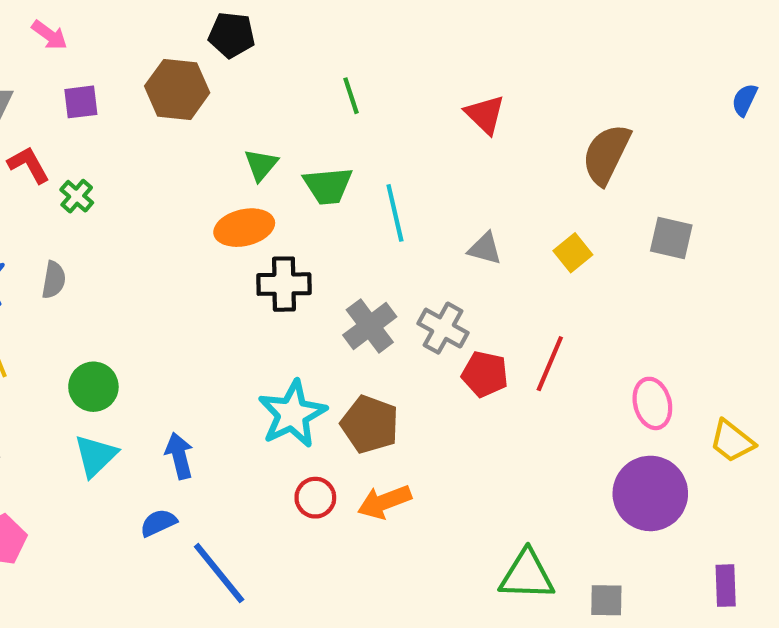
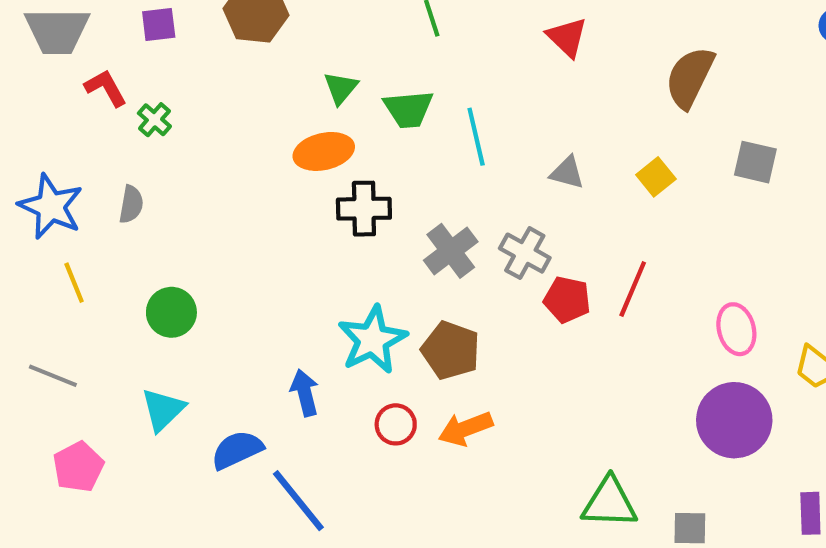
cyan triangle: (96, 456) -> (163, 410), moved
blue arrow: (179, 456) -> (305, 393), moved
blue semicircle: (158, 523) -> (237, 450), size x1.4

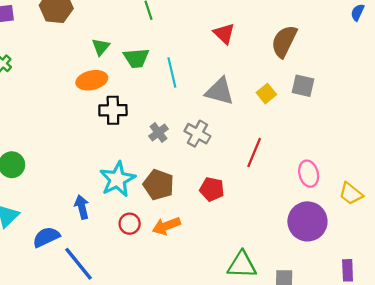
red triangle: (567, 37) -> (224, 34), moved
gray square: (755, 162) -> (303, 86), moved
gray triangle: (567, 173) -> (220, 91), size x1.6
gray cross: (451, 251) -> (159, 132), size x0.7
red pentagon: (567, 300) -> (212, 189), moved

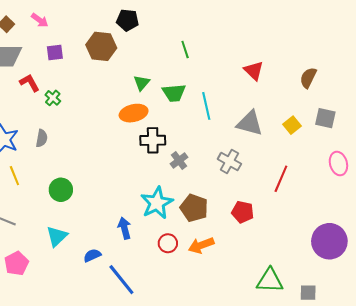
brown semicircle: (284, 41) -> (308, 78), size x0.7
gray cross: (159, 132) -> (179, 160), moved
pink ellipse: (309, 174) -> (338, 164), moved
blue semicircle: (46, 237) -> (92, 255), size x0.7

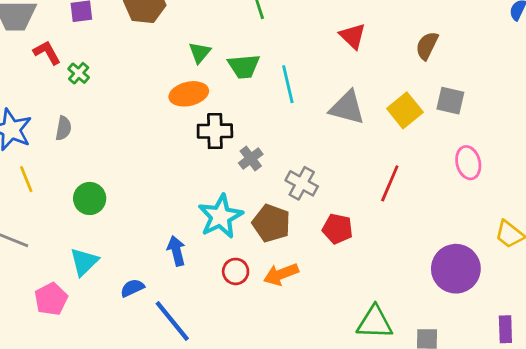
yellow square: (292, 125) -> (405, 110), size x1.4
gray cross: (229, 161) -> (302, 183), moved
pink pentagon: (16, 263) -> (51, 299), moved

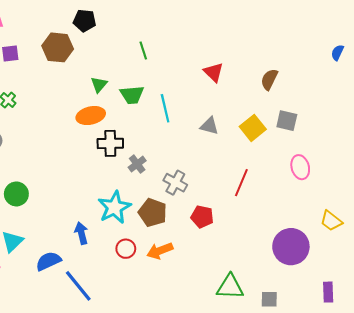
gray triangle: (347, 108) -> (209, 126), size x0.7
blue semicircle: (132, 288) -> (48, 261), size x1.4

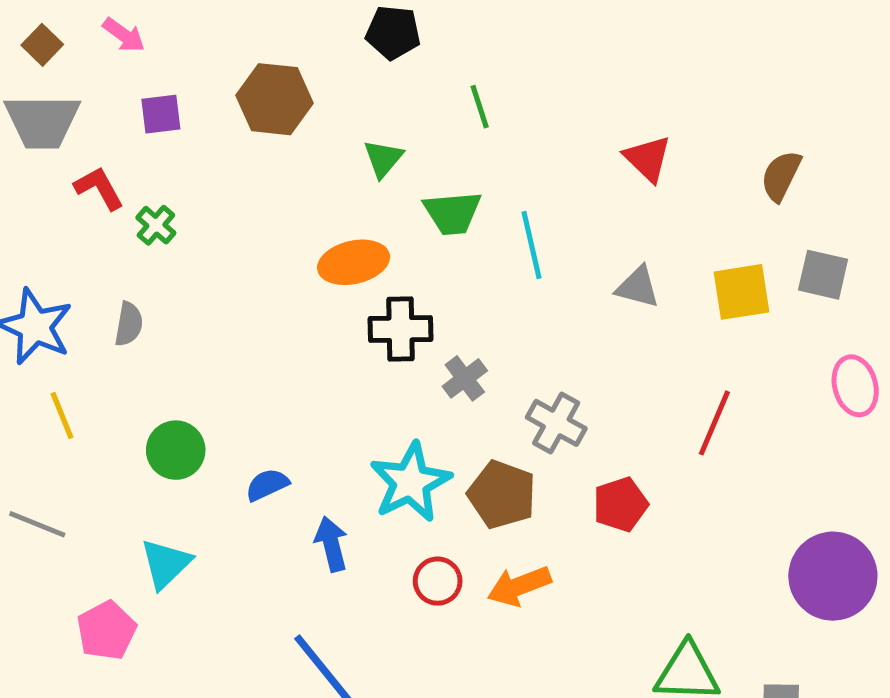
black pentagon: (84, 21) -> (393, 33), moved
green triangle: (99, 85) -> (383, 159), moved
yellow square: (253, 128) -> (742, 292), turned 30
red pentagon: (202, 217) -> (620, 504), turned -30
blue semicircle: (48, 261) -> (267, 485), moved, size x0.7

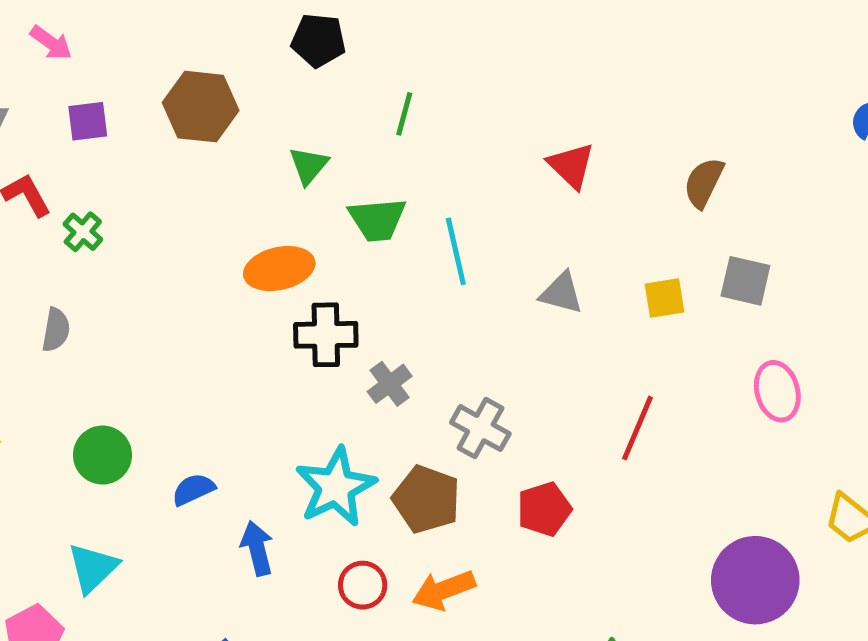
green line: (480, 107) -> (404, 114), turned 33
yellow square: (742, 292) -> (664, 298), size x0.7

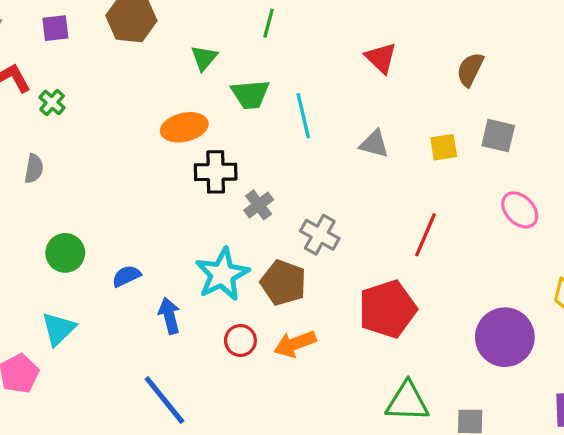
pink ellipse: (777, 391) -> (520, 210), turned -30
red pentagon: (544, 509) -> (388, 309), moved, size x1.6

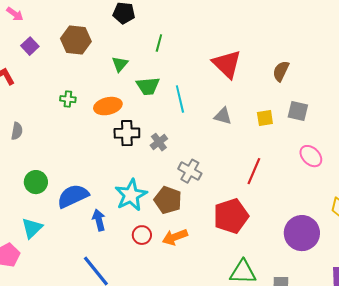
purple square: (55, 28) -> (30, 46), turned -36
red triangle: (381, 58) -> (227, 64), size x1.5
green cross: (52, 103) -> (68, 99), moved, turned -35
gray cross: (259, 205) -> (159, 142), moved
blue semicircle: (126, 276) -> (73, 196), size x1.8

